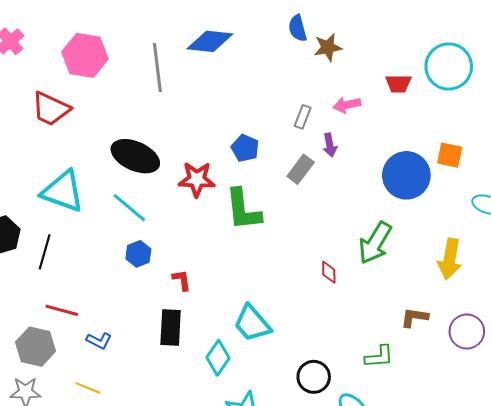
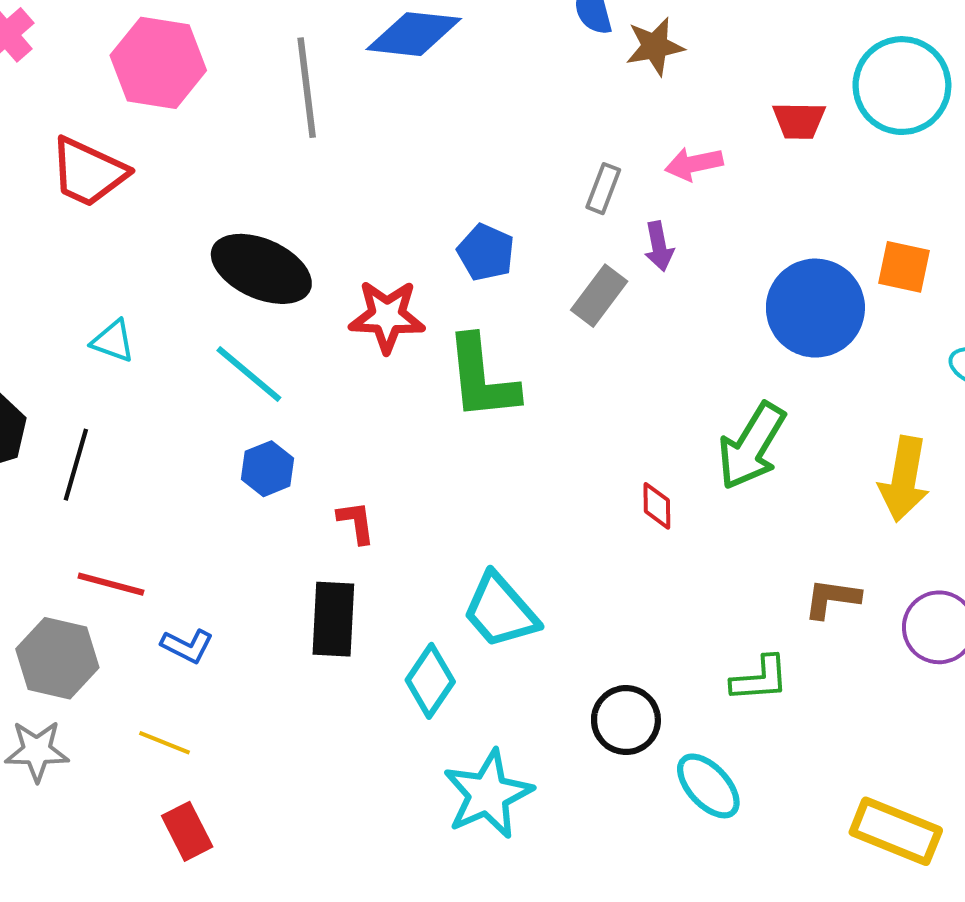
cyan triangle: (63, 191) -> (113, 341), size x0.5

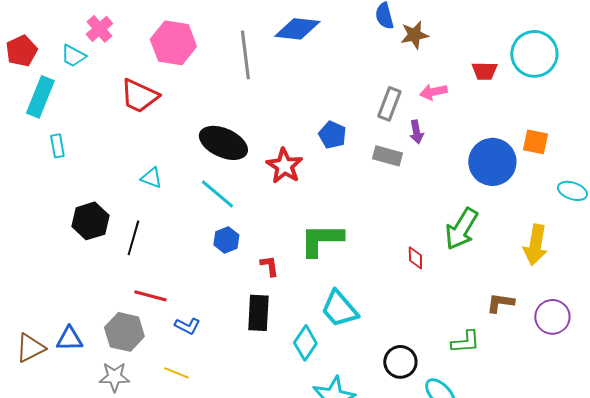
gray rectangle: (603, 189) -> (389, 104), size x1.4
gray rectangle: (599, 296) -> (387, 156), turned 68
red star: (387, 316) -> (284, 166), turned 30
green L-shape: (482, 378) -> (321, 240), moved, turned 96

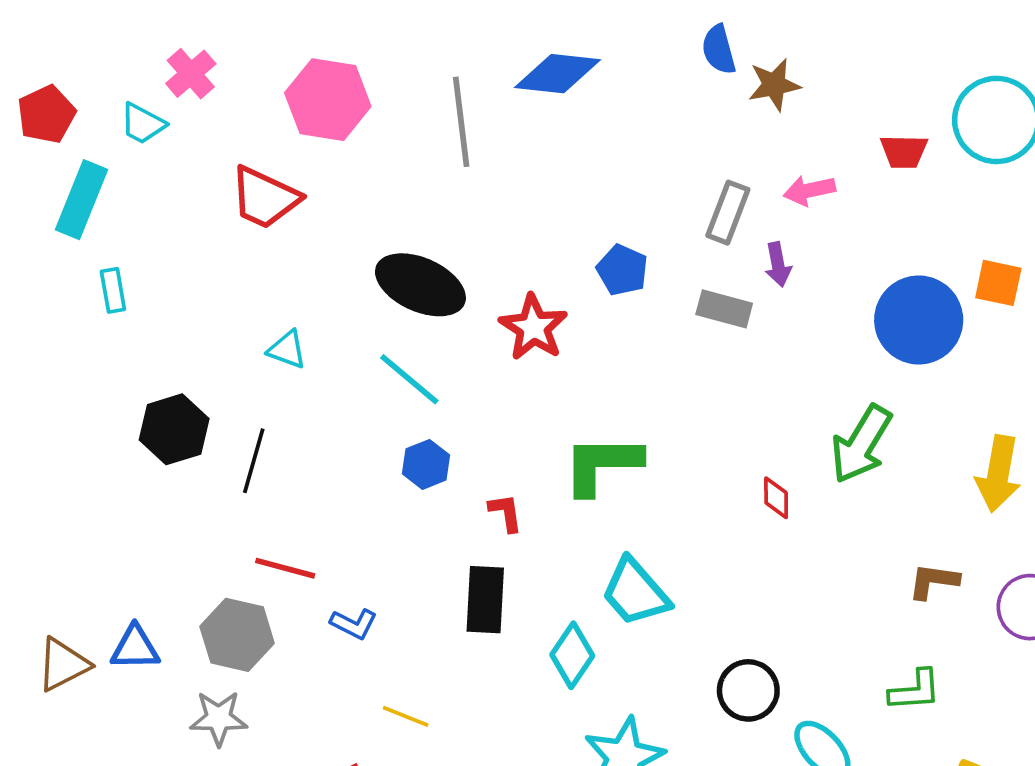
green L-shape: (465, 342) -> (915, 690), moved
yellow line: (176, 373) -> (406, 716), moved

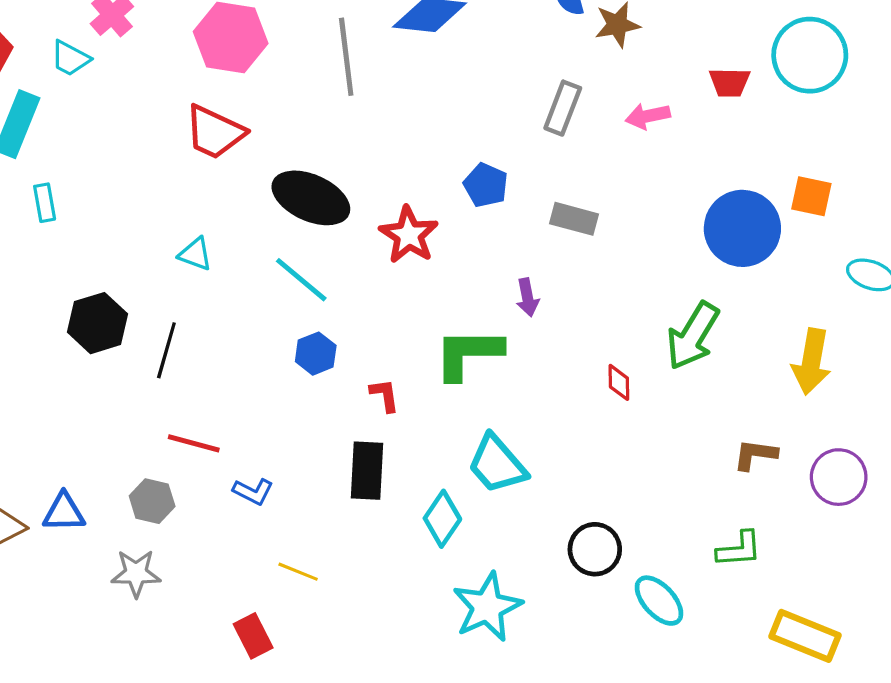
red trapezoid: (265, 198) -> (215, 132), moved
gray rectangle: (728, 213) -> (563, 108), moved
purple arrow: (778, 264) -> (527, 297), moved
gray hexagon: (237, 635) -> (152, 501), size x0.7

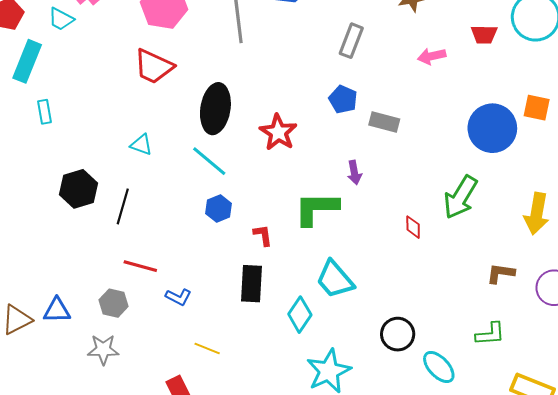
gray rectangle: (563, 108) -> (351, 41), moved
blue pentagon: (486, 185) -> (343, 99), moved
black ellipse: (311, 198) -> (215, 109), turned 75

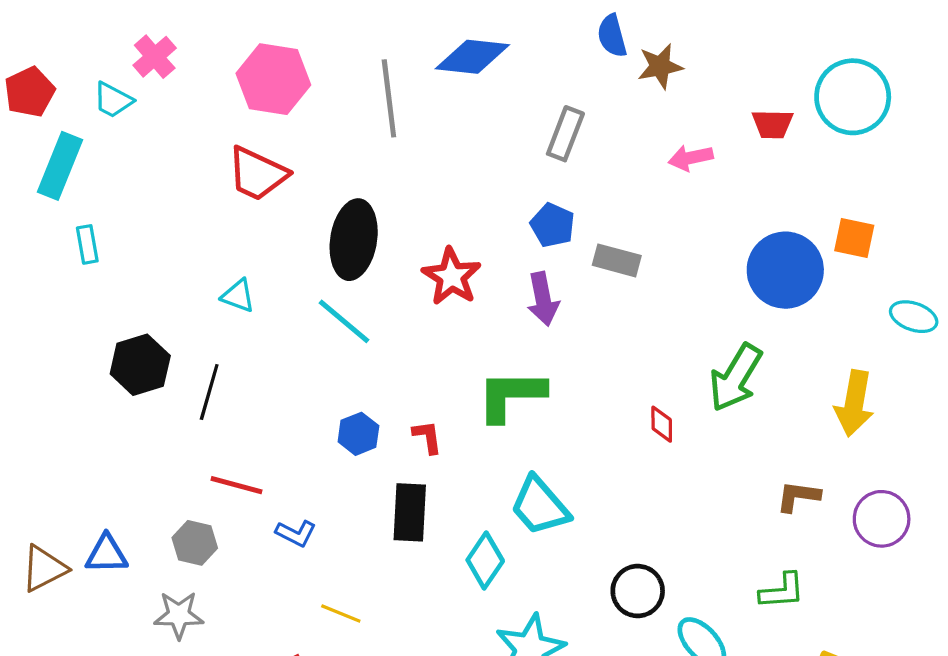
purple arrow: (354, 172) -> (543, 299), moved, size x1.4
blue hexagon: (219, 208) -> (358, 434), moved

